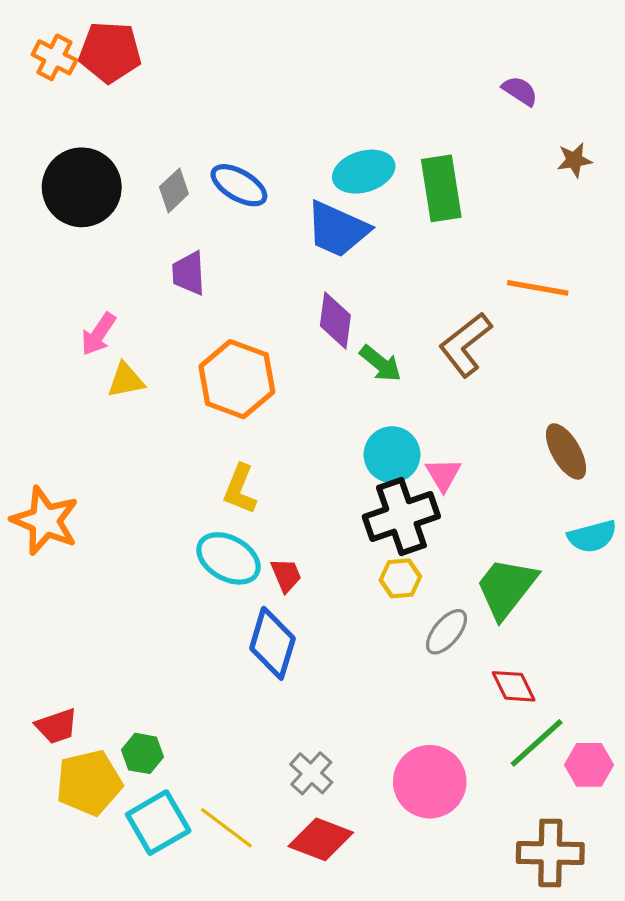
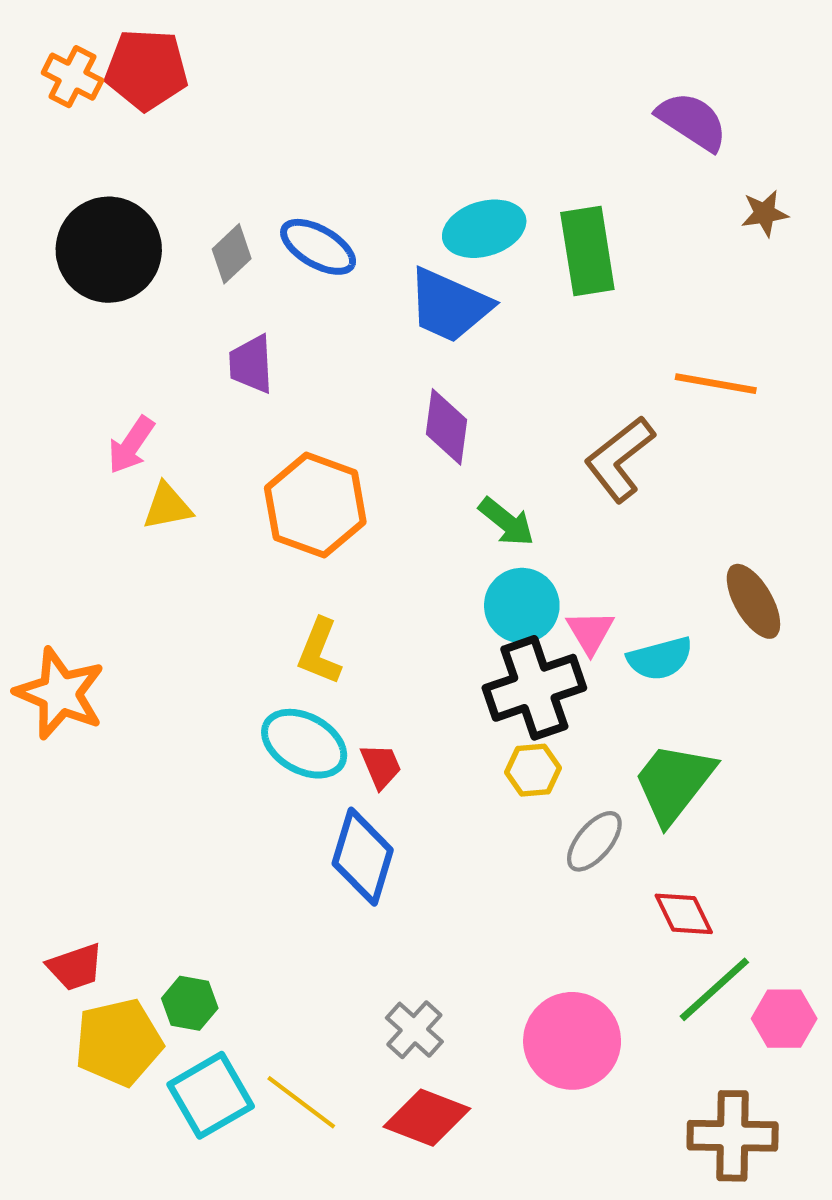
purple semicircle: (520, 91) -> (692, 121), size x1.5
green arrow: (380, 363) -> (506, 522), moved
cyan semicircle: (592, 536) -> (660, 659), moved

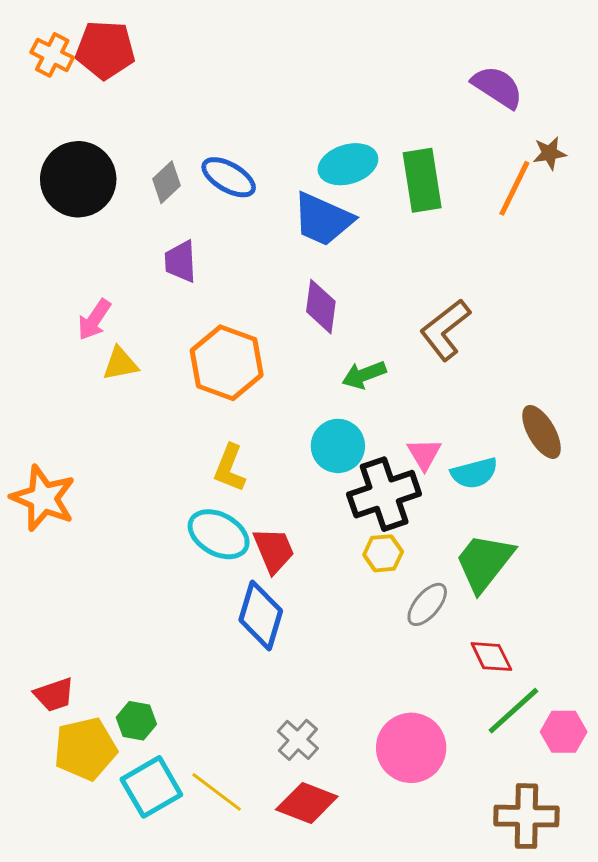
orange line: (716, 384) -> (514, 188), moved, turned -74
green arrow: (506, 522) -> (364, 375), turned 120
cyan circle: (522, 605) -> (338, 446), moved
red trapezoid: (381, 766) -> (274, 550), size x1.4

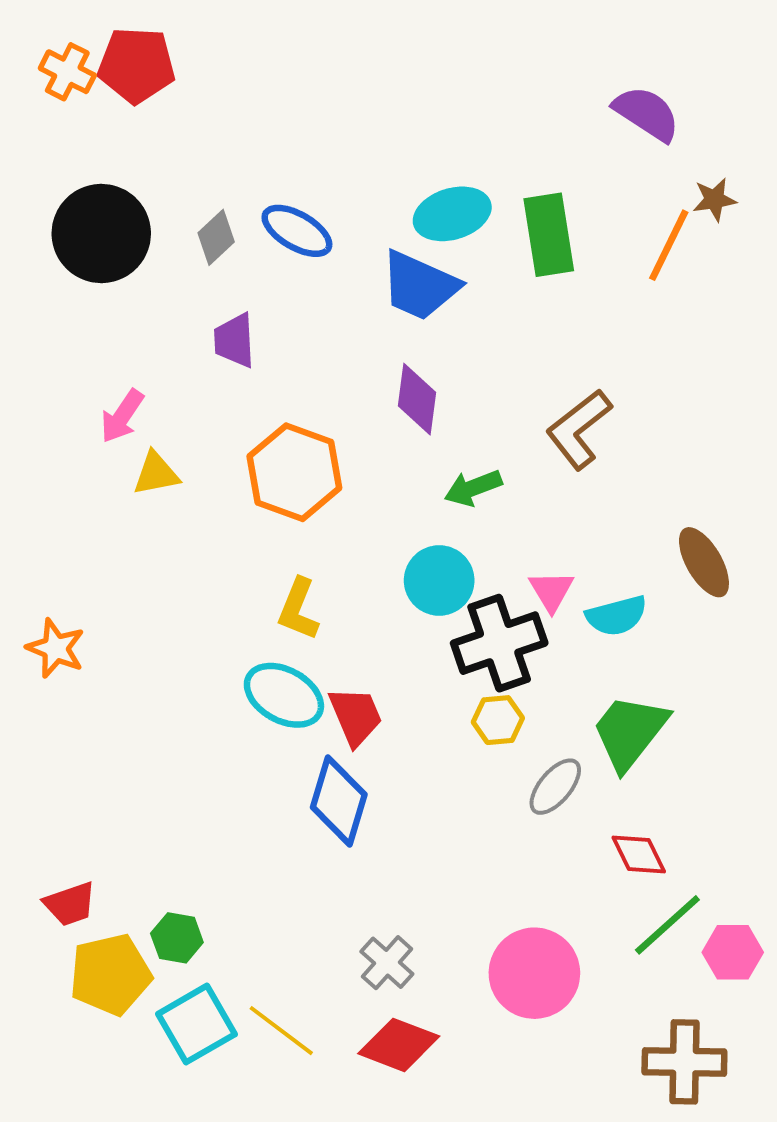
orange star: (43, 498) -> (56, 648), size x0.7

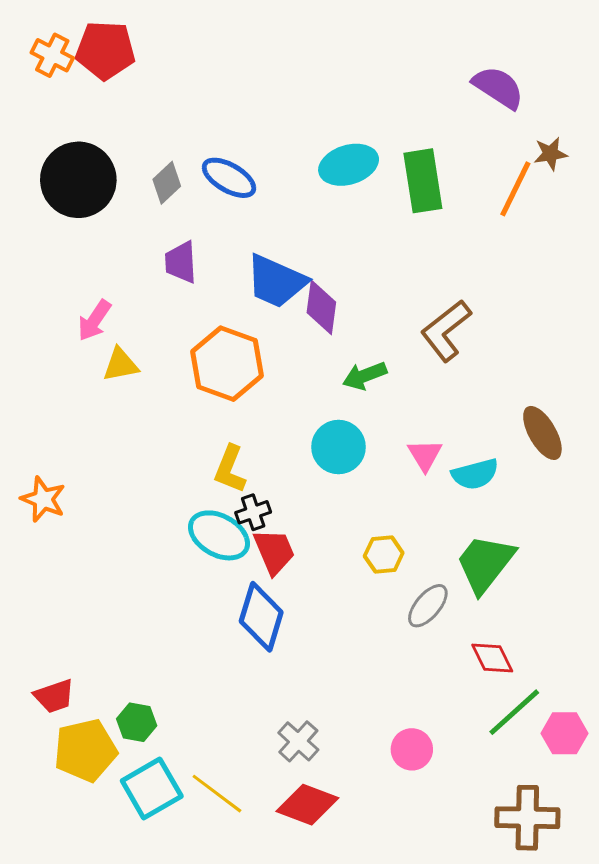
blue trapezoid: (420, 286) -> (276, 281), moved
black cross: (499, 643) -> (253, 512), moved, size x0.5
pink circle: (534, 973) -> (412, 749), size x0.6

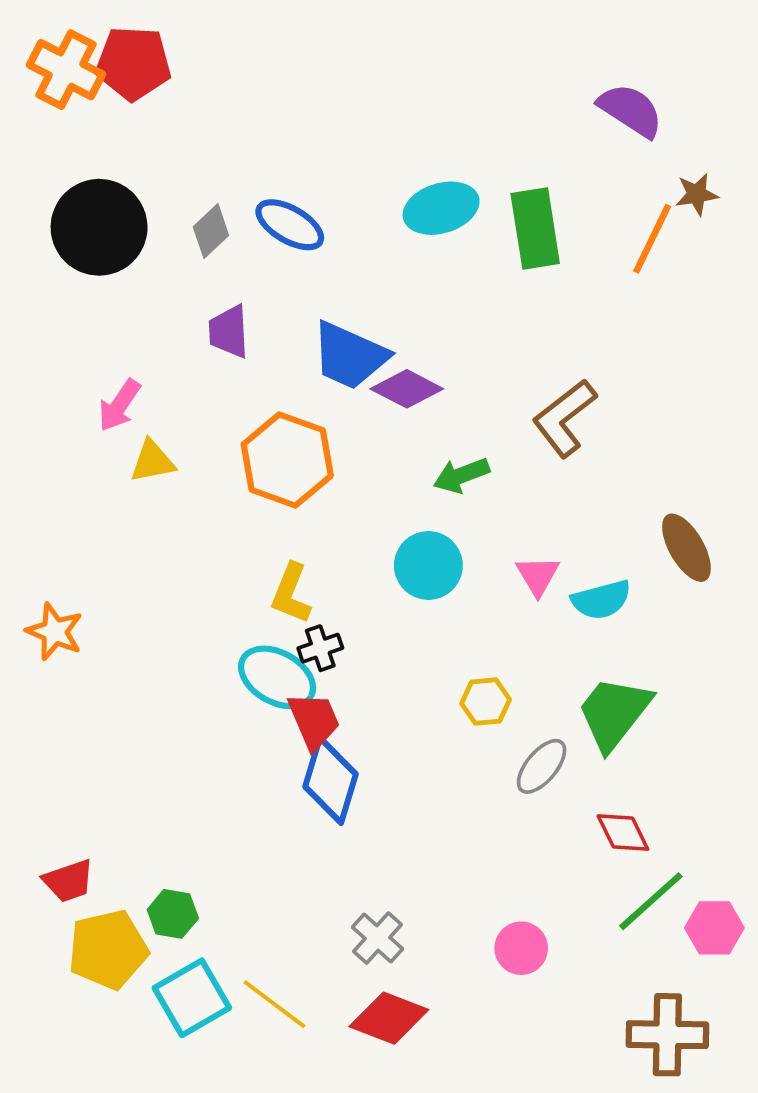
orange cross: (52, 55) -> (66, 70), size x1.4
purple diamond: (321, 307) -> (407, 389), turned -70
red trapezoid: (274, 551) -> (314, 721), moved

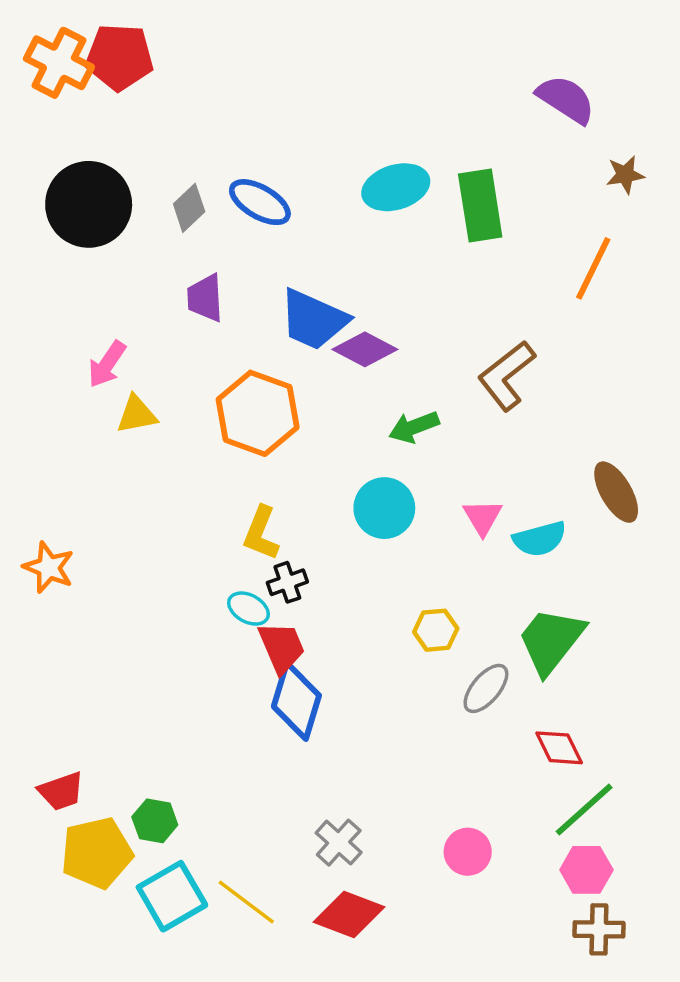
orange line: (652, 239) -> (593, 268), moved
cyan ellipse: (277, 677) -> (248, 609), size x0.6
pink hexagon: (714, 928) -> (586, 870), moved
brown cross: (667, 1035) -> (599, 929), size x0.7

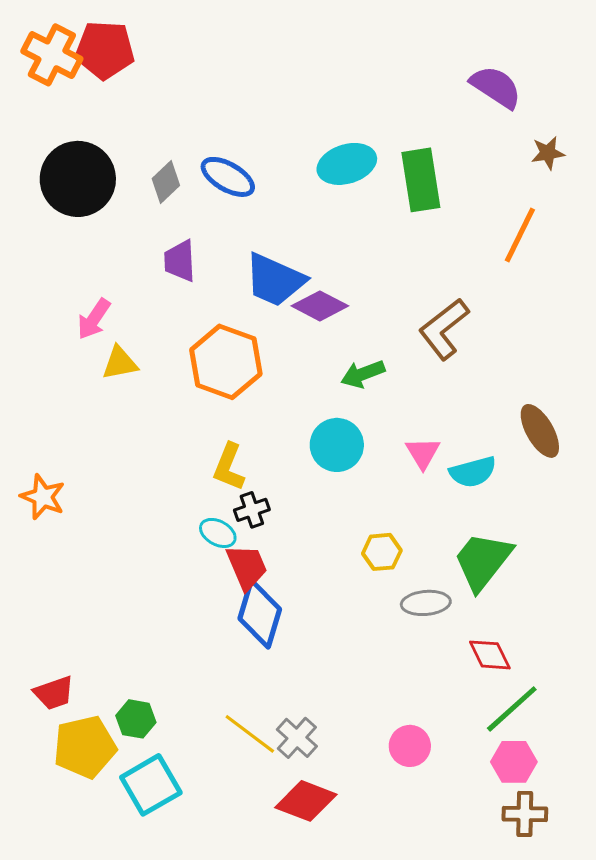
gray ellipse: (486, 688) -> (426, 603), turned 45
yellow line: (246, 902) -> (250, 734), moved

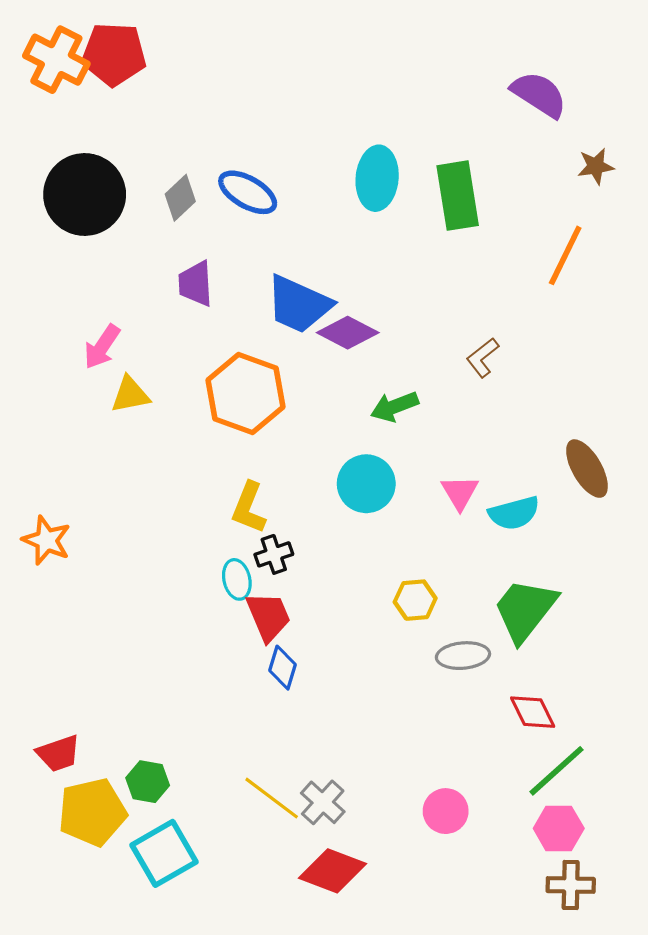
cyan ellipse: (347, 164) -> (377, 178), turned -68
brown L-shape: (444, 329) -> (483, 358), size x0.6
cyan ellipse: (218, 533) -> (237, 579), turned 48
blue diamond: (260, 614) -> (282, 668), size x0.6

